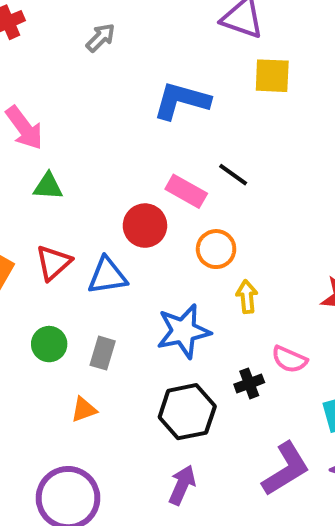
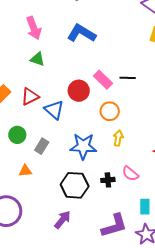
blue L-shape: (182, 101) -> (82, 33), moved
black line: (233, 175) -> (128, 78), turned -49
blue triangle: (107, 276) -> (54, 110), turned 35

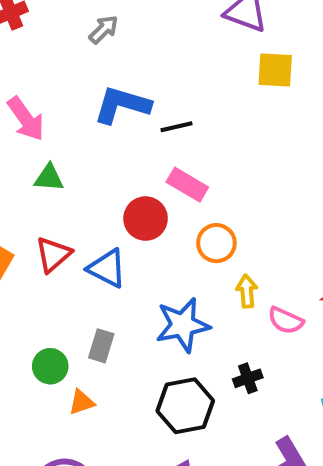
black line: (128, 78) -> (176, 127), moved
green circle: (17, 135) -> (50, 366), moved
pink semicircle: (130, 174) -> (286, 320), moved

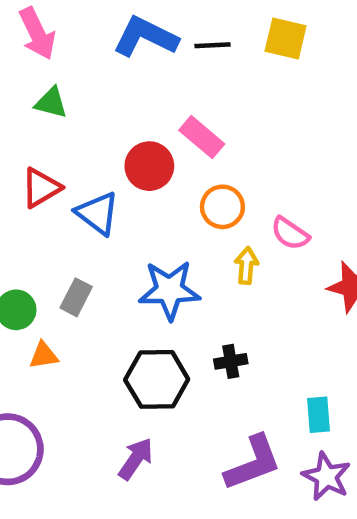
yellow square: (275, 70) -> (286, 39), moved
black line: (176, 127) -> (213, 45), moved
pink semicircle: (286, 320) -> (290, 233), moved

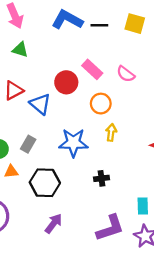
pink semicircle: (290, 233) -> (126, 74), moved
black hexagon: (157, 379) -> (45, 183), moved

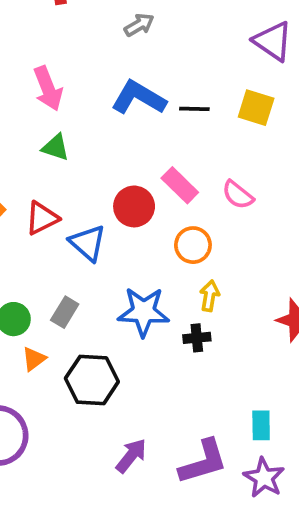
orange triangle: (11, 172) -> (34, 359), turned -32
black cross: (101, 178) -> (197, 338), moved
purple arrow: (54, 223) -> (131, 456), moved

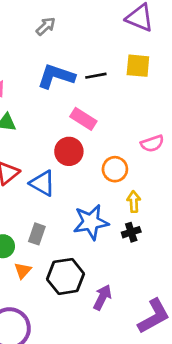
pink rectangle: (180, 185) -> (83, 119), moved
pink semicircle: (238, 195) -> (152, 143), moved, turned -45
purple arrow: (131, 456) -> (102, 297), moved

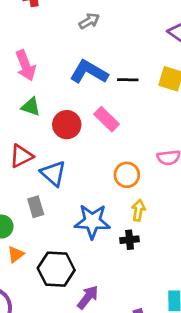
red circle: (69, 151) -> (67, 125), moved
gray rectangle: (37, 234) -> (36, 207), moved, turned -48

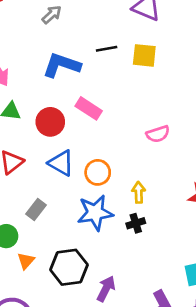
black line: (128, 80) -> (107, 49), moved
blue triangle: (53, 173) -> (61, 163), moved
orange circle: (127, 175) -> (98, 172), moved
gray rectangle: (36, 207) -> (36, 209), turned 66

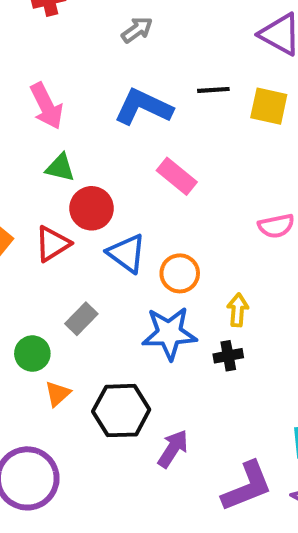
red circle: (50, 122) -> (92, 208), moved

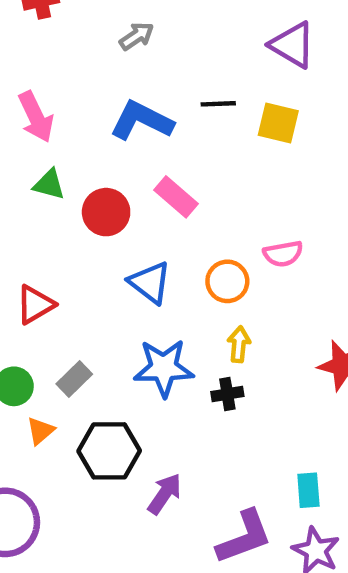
red circle: (92, 208) -> (106, 212), moved
red triangle: (53, 244) -> (35, 304), moved
blue triangle: (127, 253) -> (150, 283), moved
orange circle: (180, 273) -> (227, 281), moved
gray rectangle: (81, 319) -> (74, 379), moved

